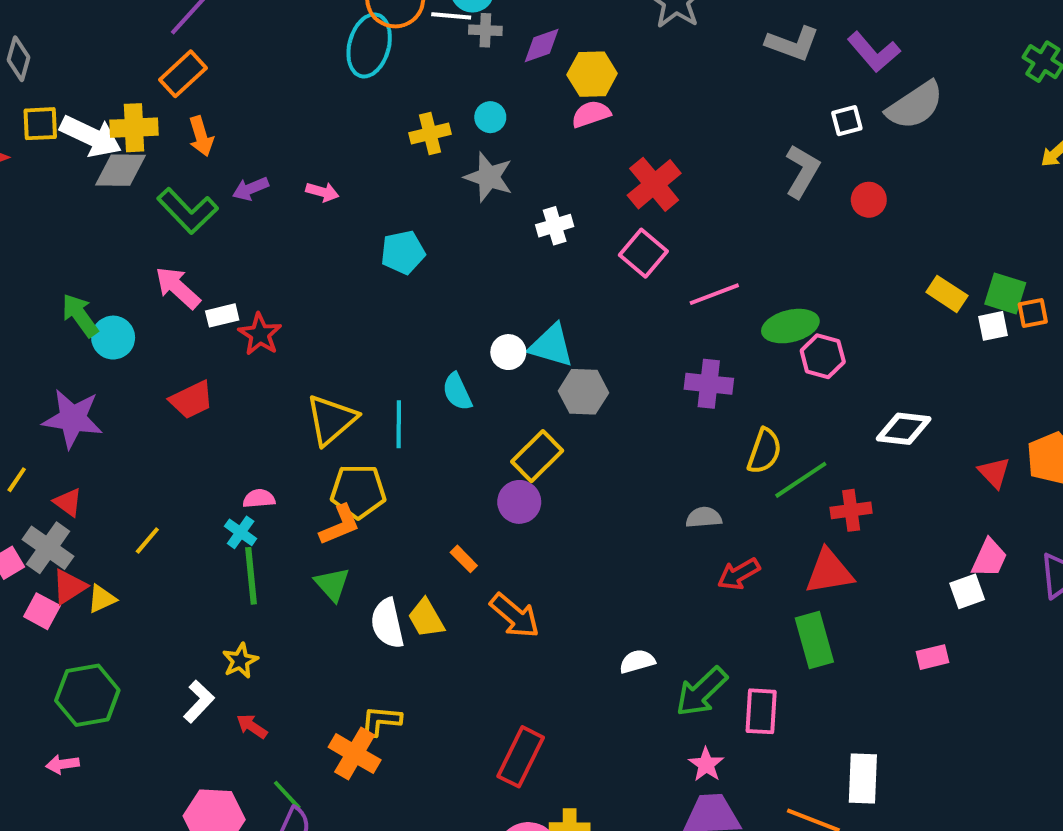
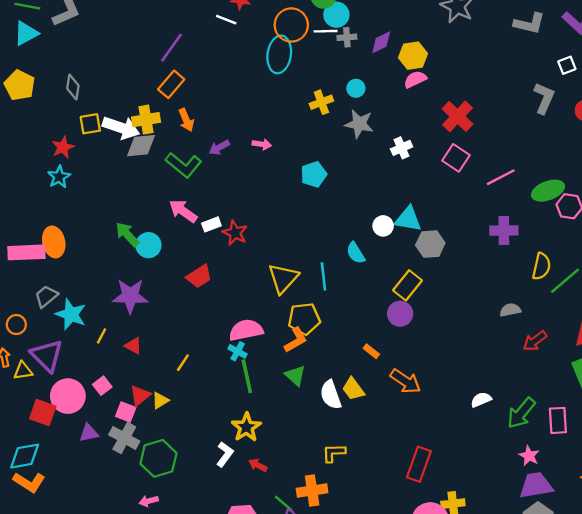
pink semicircle: (259, 499) -> (246, 330), size x1.8
gray cross: (48, 548) -> (124, 438), moved
yellow star: (240, 661) -> (246, 427), size x1.4
orange cross: (355, 754) -> (312, 491), moved, turned -32

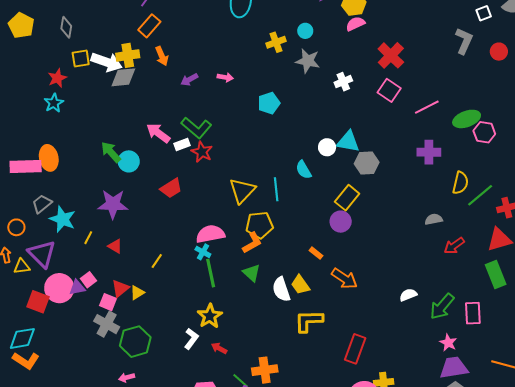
green L-shape: (184, 165) -> (196, 128), moved
purple triangle: (89, 433) -> (77, 287), moved
yellow L-shape: (334, 453) -> (309, 321), moved, size x1.4

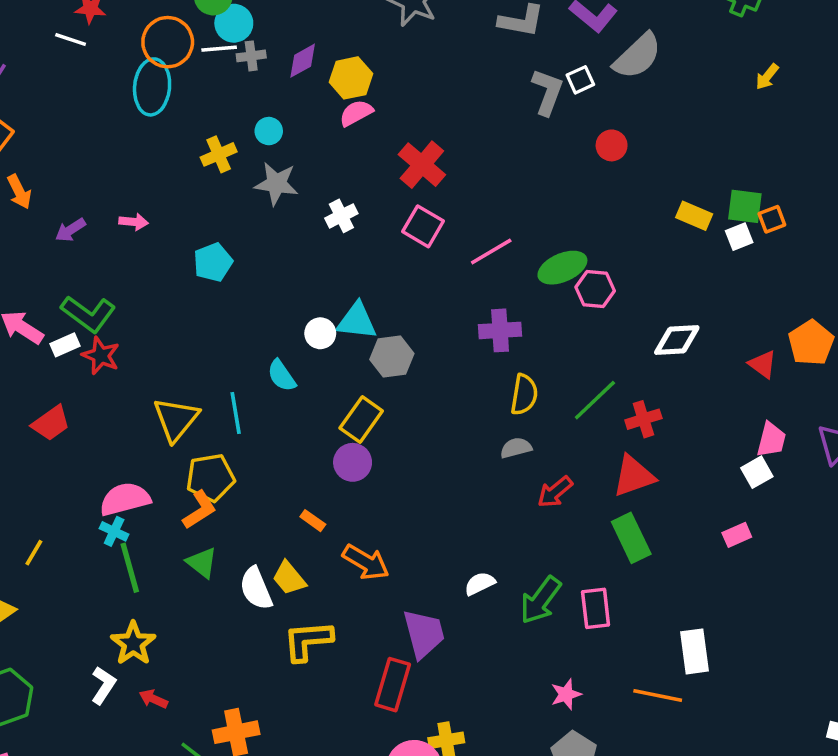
gray L-shape: (464, 41) -> (547, 92), moved
yellow semicircle: (460, 183) -> (524, 395), moved
pink star: (448, 343) -> (566, 694), moved, turned 30
purple trapezoid: (454, 368) -> (424, 634), moved, turned 88

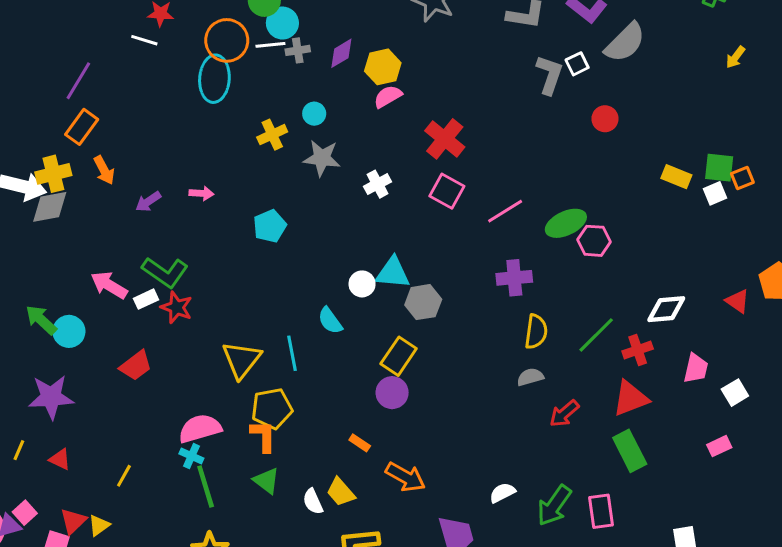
white diamond: (677, 340) -> (666, 309), moved
pink trapezoid: (771, 440) -> (696, 368), moved
orange L-shape: (200, 510) -> (263, 436), turned -56
white semicircle: (256, 588) -> (313, 501), size x0.7

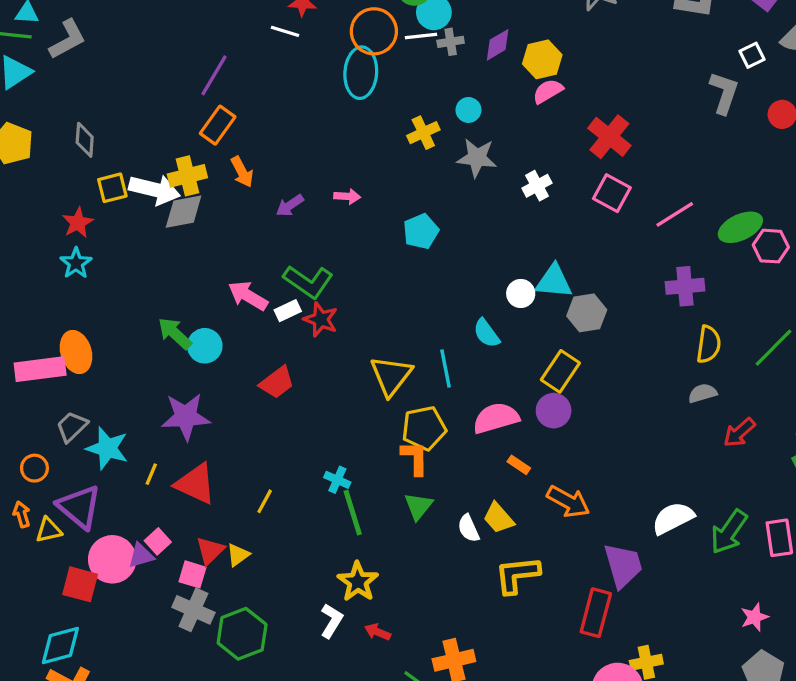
gray L-shape: (549, 75) -> (724, 93), moved
pink semicircle: (200, 429) -> (496, 418), moved
red triangle: (60, 459) -> (196, 484), size x1.8
green triangle: (267, 481) -> (418, 506), turned 32
white semicircle: (502, 493) -> (673, 518), size x1.5

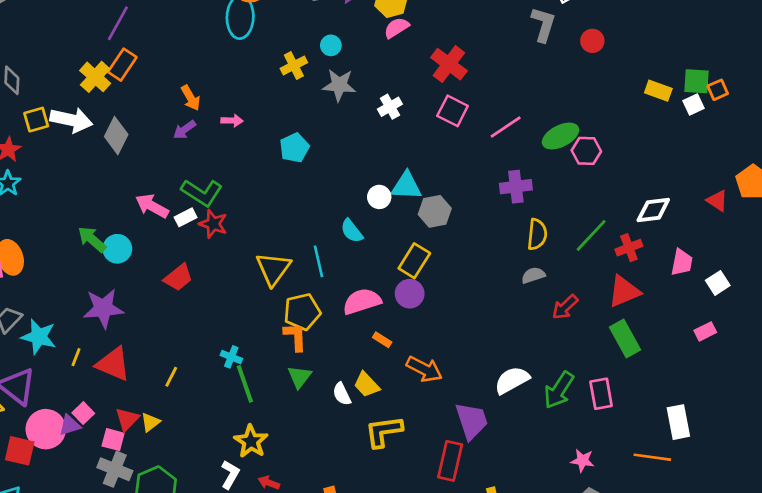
orange arrow: (242, 172) -> (191, 98), moved
yellow cross: (187, 176) -> (95, 77), moved, turned -32
gray diamond: (184, 212) -> (116, 135), moved, turned -51
pink star: (754, 617) -> (582, 460), turned 30

